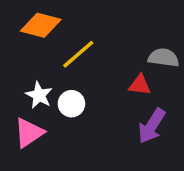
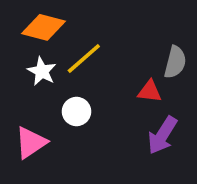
gray semicircle: (164, 58) -> (175, 62), turned 96
white star: (39, 95) -> (42, 71), moved

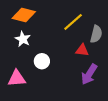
yellow line: (84, 58) -> (73, 22), moved
pink triangle: (31, 143) -> (17, 78), turned 30

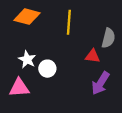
yellow line: (73, 22) -> (69, 22), moved, turned -45
white star: (23, 39) -> (27, 60), moved

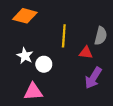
yellow line: (69, 22) -> (64, 36), moved
pink triangle: (19, 88) -> (33, 92), moved

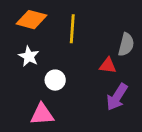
yellow line: (64, 36) -> (72, 29), moved
white star: (25, 56) -> (29, 56), moved

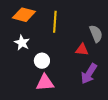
gray semicircle: (126, 45) -> (96, 34), turned -36
pink triangle: (42, 114) -> (45, 83), moved

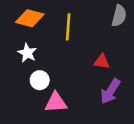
gray semicircle: (96, 34) -> (119, 16), moved, turned 36
white circle: (42, 61) -> (40, 80), moved

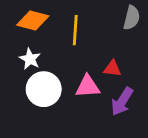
white circle: (40, 80) -> (44, 89), size x1.6
pink triangle: (56, 102) -> (88, 86), moved

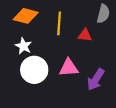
red triangle: (112, 69) -> (85, 35), moved

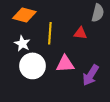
yellow line: (59, 23) -> (50, 33), moved

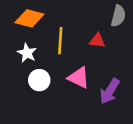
pink triangle: (65, 64) -> (79, 78), turned 30
white circle: (33, 66) -> (39, 80), size x0.7

